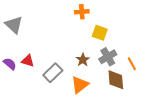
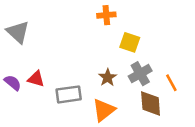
gray rectangle: (53, 73) -> (69, 94), turned 36

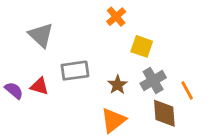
orange cross: (106, 15) -> (116, 17), turned -36
gray triangle: (18, 32) -> (41, 35), moved
gray rectangle: (69, 94) -> (75, 71), moved

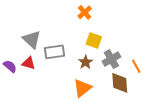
gray triangle: (41, 35) -> (32, 39), moved
yellow square: (142, 46) -> (94, 40), moved

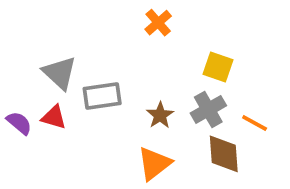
yellow square: (94, 40) -> (218, 67), moved
orange line: (136, 66) -> (255, 123), turned -32

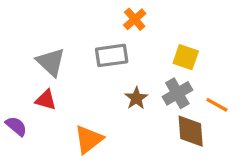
gray rectangle: (102, 96) -> (112, 55), moved
purple semicircle: (19, 123) -> (16, 126), moved
orange triangle: (154, 164) -> (89, 139), moved

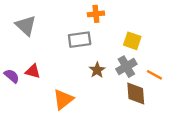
orange cross: (135, 19) -> (96, 14), turned 35
gray triangle: (51, 62) -> (26, 26), moved
purple semicircle: (16, 126) -> (12, 76), moved

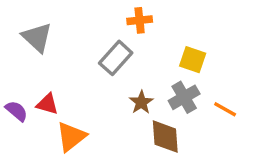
gray rectangle: (80, 40) -> (116, 58), turned -40
brown diamond: (136, 93) -> (165, 137), moved
orange triangle: (63, 99) -> (71, 137), moved

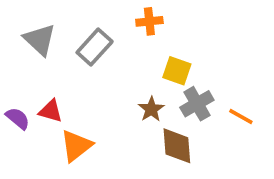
gray rectangle: (116, 58) -> (95, 47), moved
yellow square: (193, 60) -> (177, 71), moved

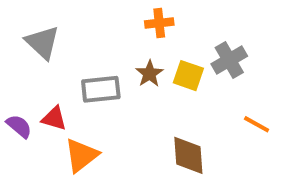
gray rectangle: (95, 47) -> (101, 89), moved, turned 42
gray cross: (197, 104) -> (229, 60), moved
brown star: (151, 109) -> (149, 74), moved

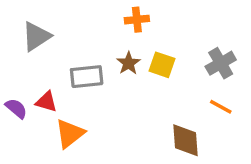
gray triangle: (42, 42) -> (36, 36), turned 44
gray cross: (229, 60) -> (221, 63), moved
brown diamond: (188, 155) -> (185, 140), moved

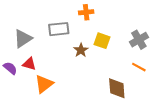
gray triangle: (36, 36) -> (23, 39), moved
brown star: (129, 63) -> (81, 50), moved
gray rectangle: (87, 77) -> (59, 29), moved

